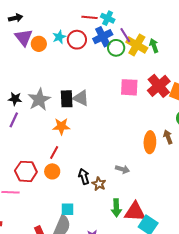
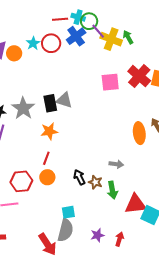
green circle: (116, 48) -> (89, 21), moved
green arrow: (116, 208) -> (112, 190), moved

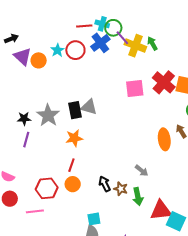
gray arrow: (116, 164) -> (142, 171), turned 32

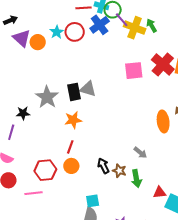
black star: (24, 119) -> (23, 113), moved
purple line: (26, 140) -> (11, 132), moved
red triangle: (161, 210) -> (159, 192), size x0.6

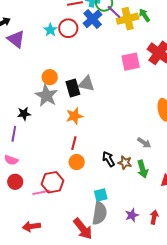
yellow cross: (135, 28) -> (128, 19), turned -30
orange circle: (38, 42) -> (50, 77), moved
red hexagon: (45, 170) -> (52, 182), moved

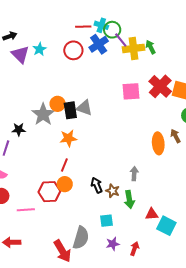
cyan star: (50, 30) -> (39, 49), moved
orange circle: (50, 77) -> (58, 104), moved
gray arrow: (144, 143) -> (134, 174), turned -128
red hexagon: (52, 182) -> (49, 192), moved
cyan square: (101, 195) -> (106, 221), moved

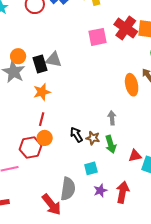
orange circle: (58, 104) -> (18, 56), moved
red arrow: (135, 249) -> (123, 192), size x1.5

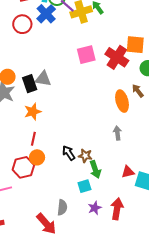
red cross: (126, 28) -> (117, 57), moved
gray arrow: (112, 118) -> (117, 133), moved
green arrow: (111, 144) -> (95, 169), moved
gray semicircle: (68, 189) -> (62, 207), size x0.7

